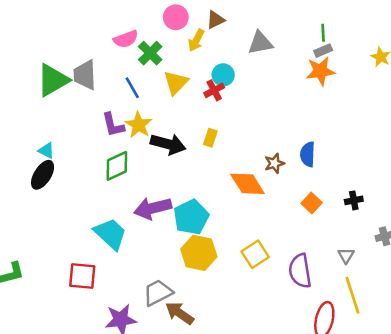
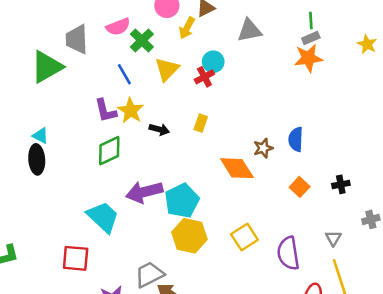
gray trapezoid: (85, 75) -> (77, 39), moved
black arrow: (168, 144) -> (159, 129), size x0.6
black ellipse: (43, 175) -> (37, 159), turned -36

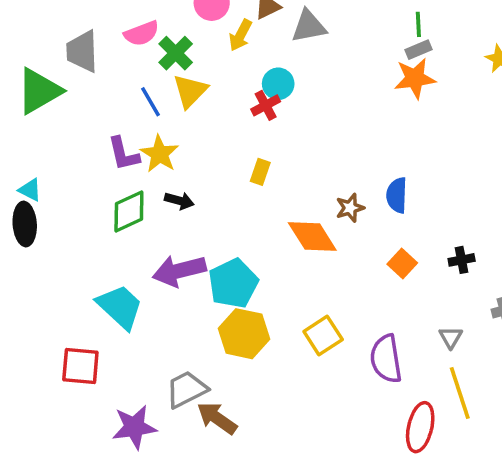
gray triangle: (249, 30) -> (309, 26), moved
yellow triangle: (167, 69) -> (190, 91), moved
black arrow: (159, 129) -> (179, 201), moved

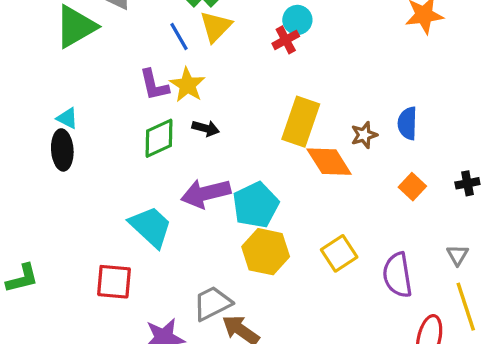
yellow rectangle: (260, 172) -> (301, 122), moved, size x2.0

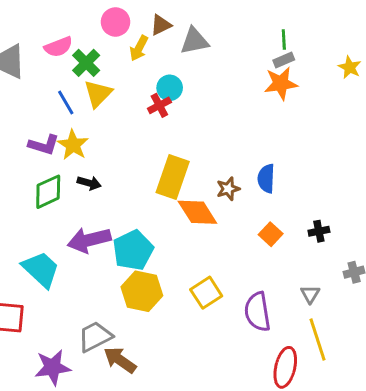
purple L-shape: (154, 85) -> (44, 145), turned -60

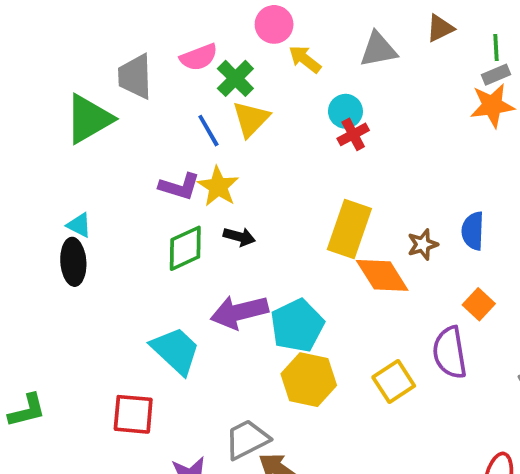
brown triangle: (161, 25) -> (440, 28), moved
yellow arrow: (139, 48) -> (305, 59), turned 100
red cross: (159, 105) -> (353, 134), moved
purple semicircle: (257, 312) -> (450, 353), moved

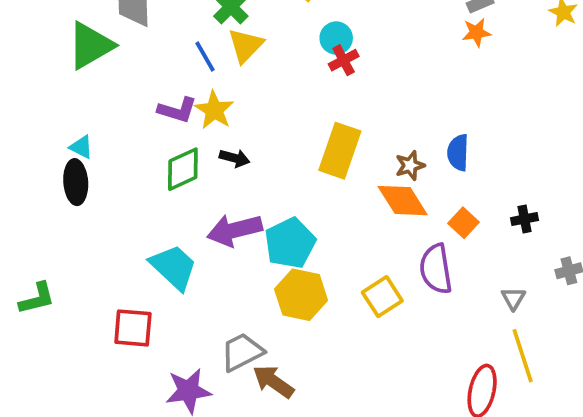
orange star: (492, 105) -> (477, 32), size x0.7
orange diamond: (382, 275) -> (403, 201), moved
green L-shape: (27, 410) -> (37, 298), moved

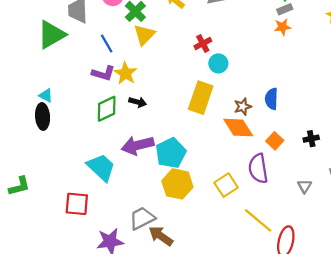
cyan circle: (336, 38) -> (218, 63), moved
blue line: (205, 57) -> (107, 44), moved
yellow line: (523, 356) -> (258, 220), moved, turned -32

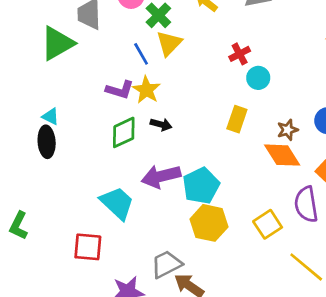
blue line: (107, 44) -> (141, 54), moved
yellow rectangle: (201, 98) -> (237, 119), size x0.7
green L-shape: (19, 186) -> (19, 226), turned 130

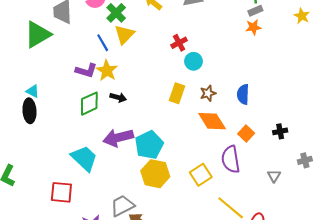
brown star: (288, 130) -> (208, 93), moved

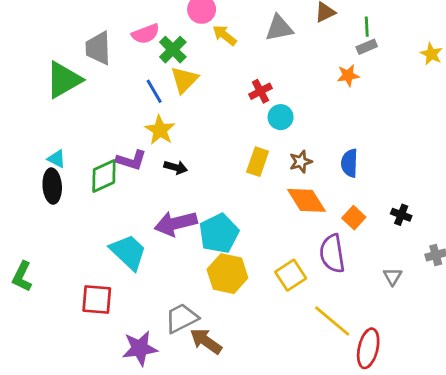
orange star: (253, 27) -> (348, 75), moved
purple L-shape: (86, 71) -> (131, 160), moved
green diamond: (89, 104) -> (104, 176), moved
black cross: (280, 131) -> (401, 215), turned 32

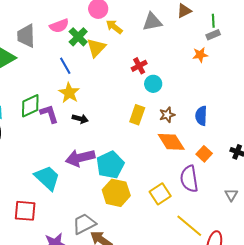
yellow triangle: (184, 80) -> (96, 48), moved
purple L-shape: (131, 160) -> (49, 114), turned -125
green diamond: (104, 176) -> (30, 106), moved

